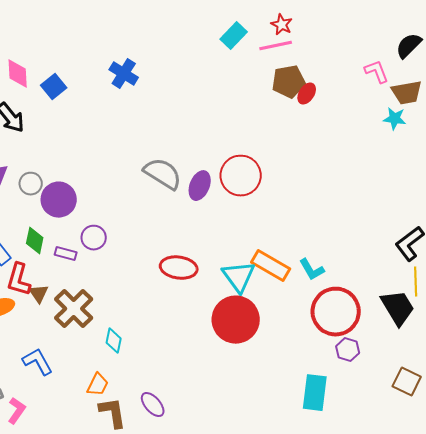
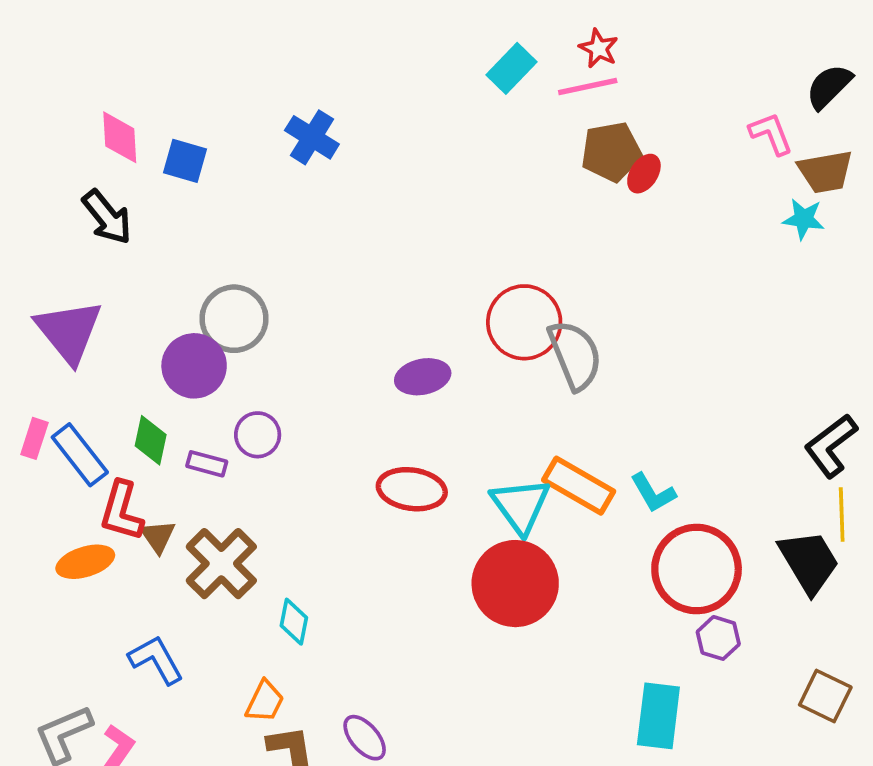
blue square: (54, 87) -> (185, 161), turned -35
gray semicircle: (163, 174) -> (575, 355), moved, turned 36
gray circle: (31, 184) -> (234, 319), moved, size x1.6
purple ellipse: (200, 186) -> (423, 377), moved, turned 56

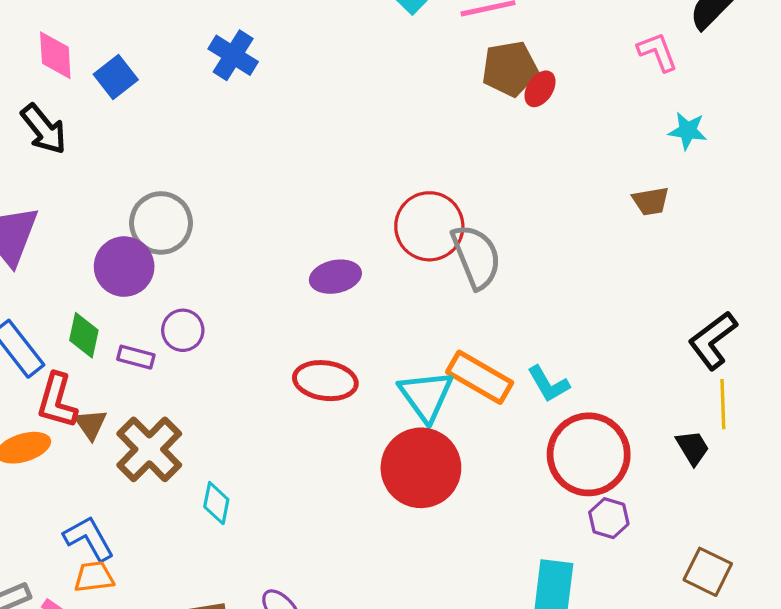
blue square: (185, 161) -> (116, 77), turned 36
brown trapezoid: (825, 172) -> (651, 201), moved, size x0.7
black trapezoid: (809, 562) -> (693, 448), size x0.6
orange trapezoid: (265, 701) -> (94, 577), moved, turned -123

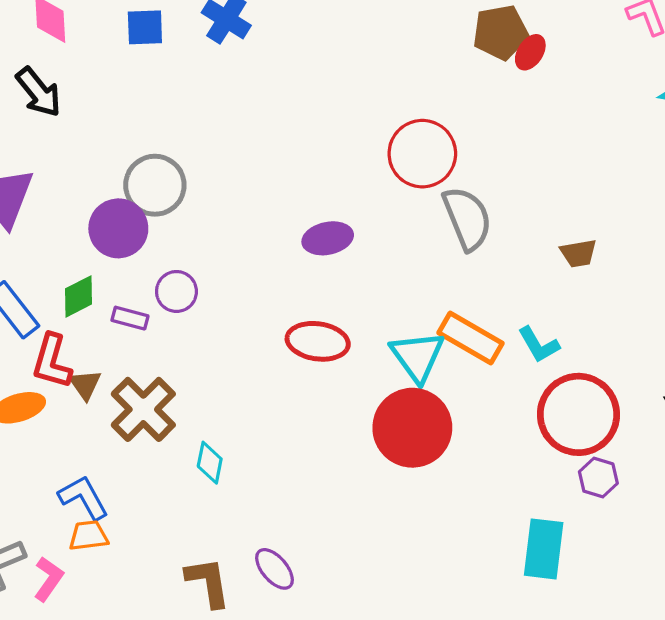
blue square: (116, 77) -> (145, 27), moved, turned 36
brown trapezoid: (651, 201) -> (578, 253), moved
red circle: (429, 226) -> (422, 154), moved
green diamond: (84, 335) -> (78, 296), turned 51

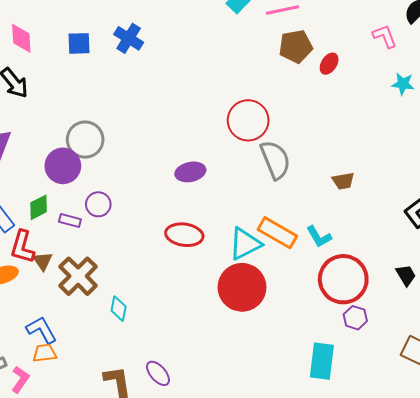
red ellipse: (530, 52) -> (329, 64), moved
cyan triangle: (417, 356) -> (245, 244), turned 39

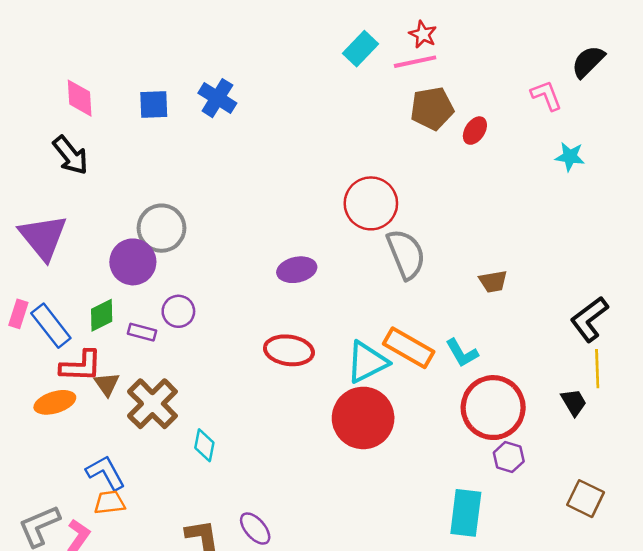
red L-shape: (22, 247) -> (81, 366), turned -104

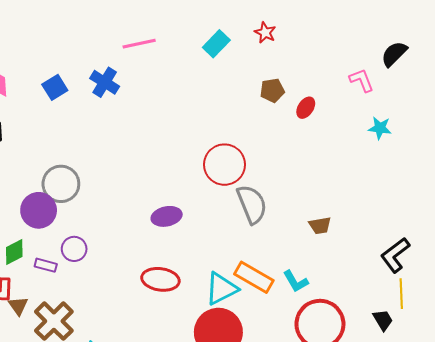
pink line: (415, 62) -> (139, 44), moved
blue square: (154, 105) -> (55, 87), turned -30
brown pentagon: (432, 108) -> (272, 90), size x0.7

